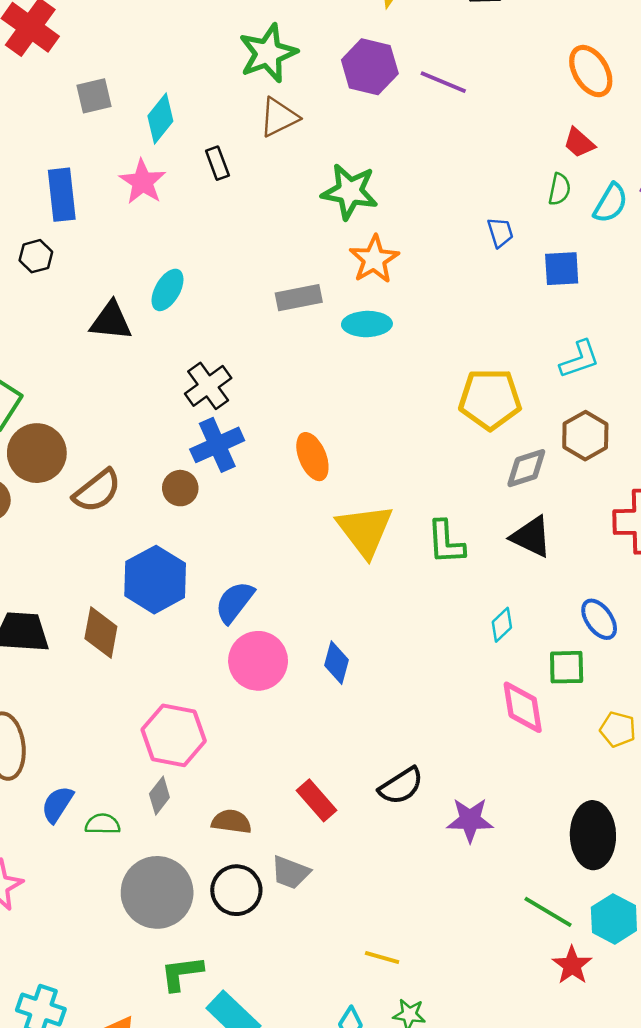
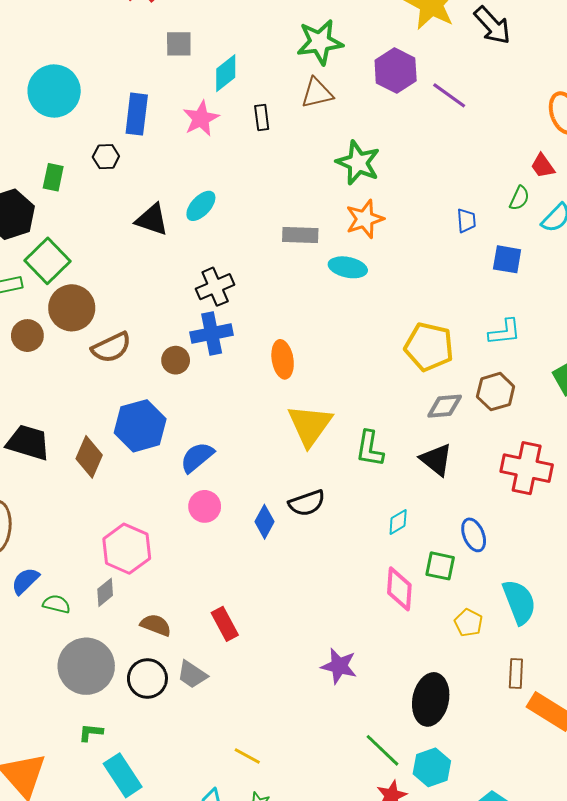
pink circle: (258, 661) -> (205, 506), size x0.7
black semicircle: (401, 786) -> (307, 503), moved
green L-shape: (182, 973) -> (91, 732), size x0.7

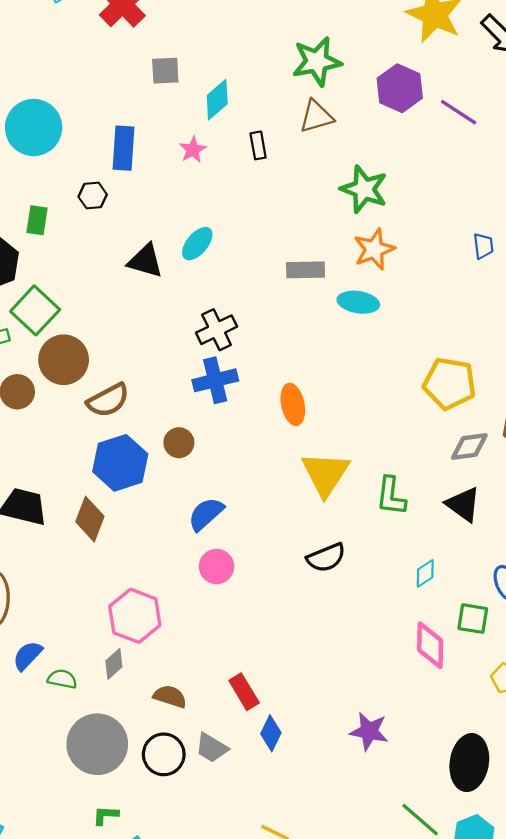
pink star: (201, 119) -> (193, 150), size x0.7
brown circle: (176, 360) -> (179, 443), moved
blue hexagon: (140, 426) -> (120, 463), moved
blue diamond: (265, 522) -> (271, 733), moved

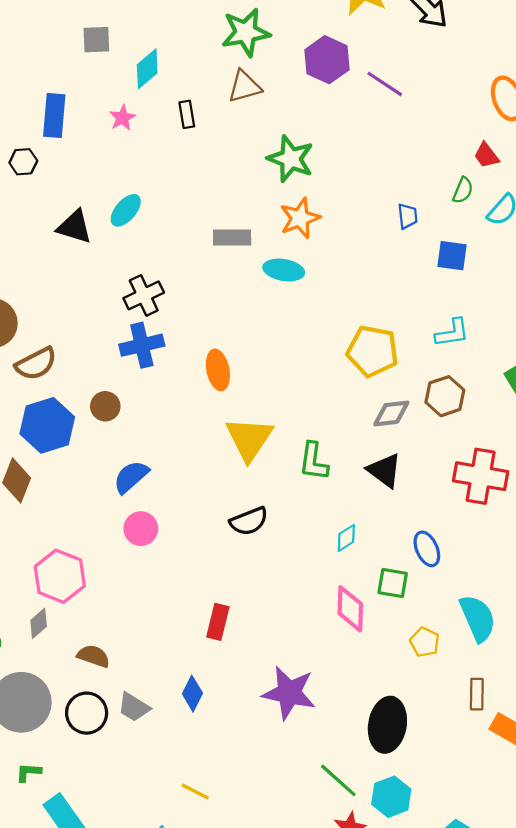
red rectangle: (244, 692) -> (218, 622), moved, turned 44
purple star: (369, 731) -> (289, 693), size x1.4

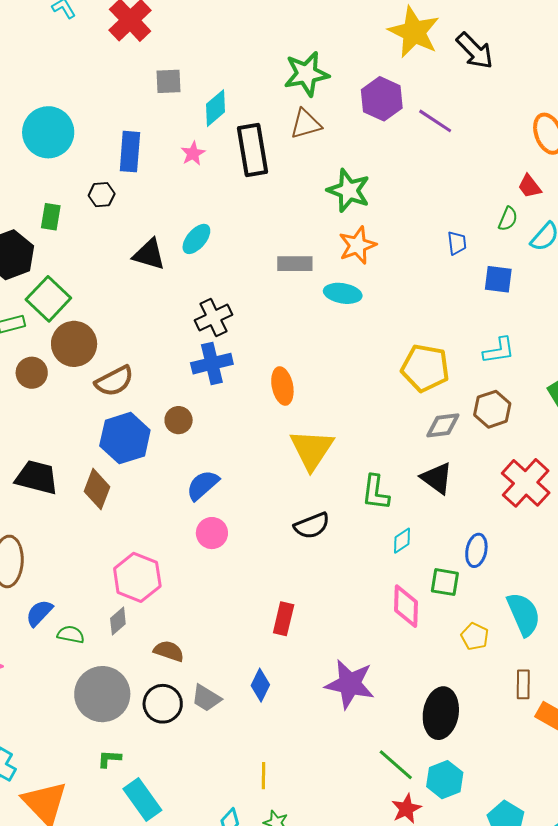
black rectangle: (187, 114) -> (252, 150), size x2.0
green L-shape: (314, 461) -> (376, 492), moved
red cross: (481, 476) -> (526, 483), turned 33
blue ellipse: (427, 549) -> (476, 550), turned 36
yellow line: (195, 791) -> (263, 776), turned 64

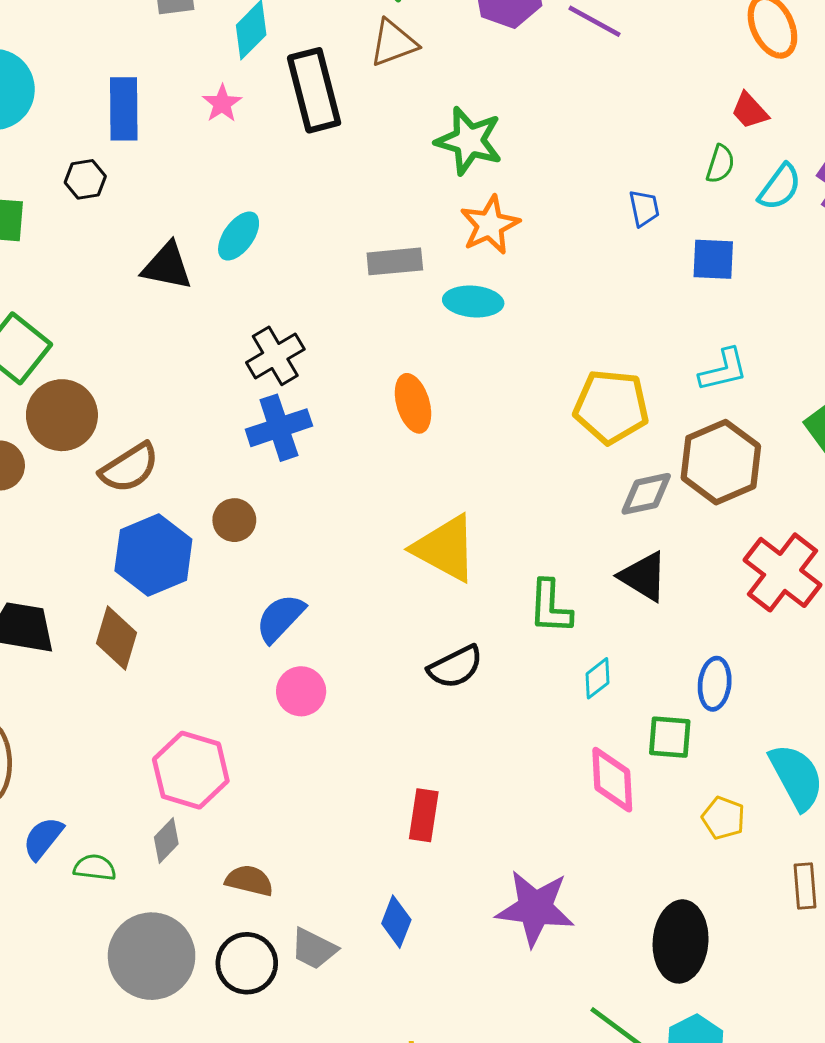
orange ellipse: (282, 386) -> (413, 403), moved
brown hexagon: (492, 409) -> (721, 462), size x1.4
yellow triangle: (312, 449) -> (445, 548), turned -30

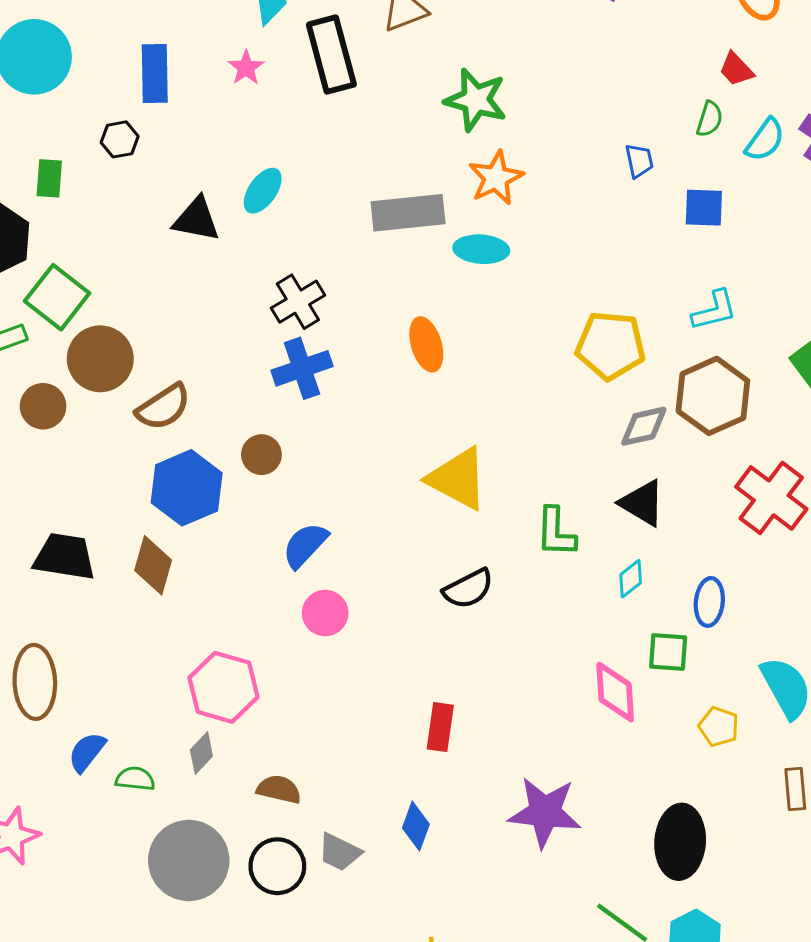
gray rectangle: (395, 261) -> (408, 213), size x1.4
cyan diamond: (598, 678) -> (631, 579), moved

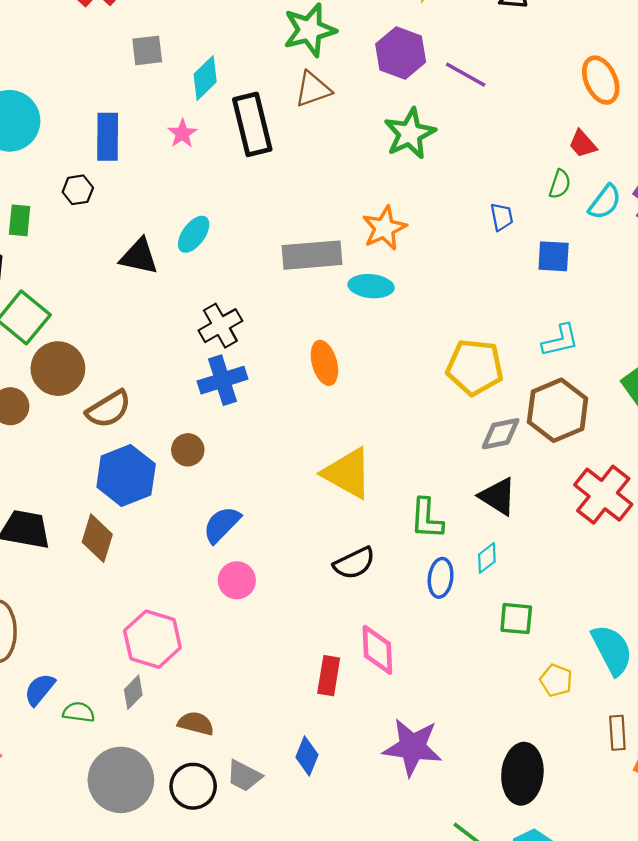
green star: (476, 100) -> (410, 134), moved, turned 30
blue ellipse: (709, 602) -> (441, 578), moved
pink diamond: (615, 692) -> (377, 650), moved

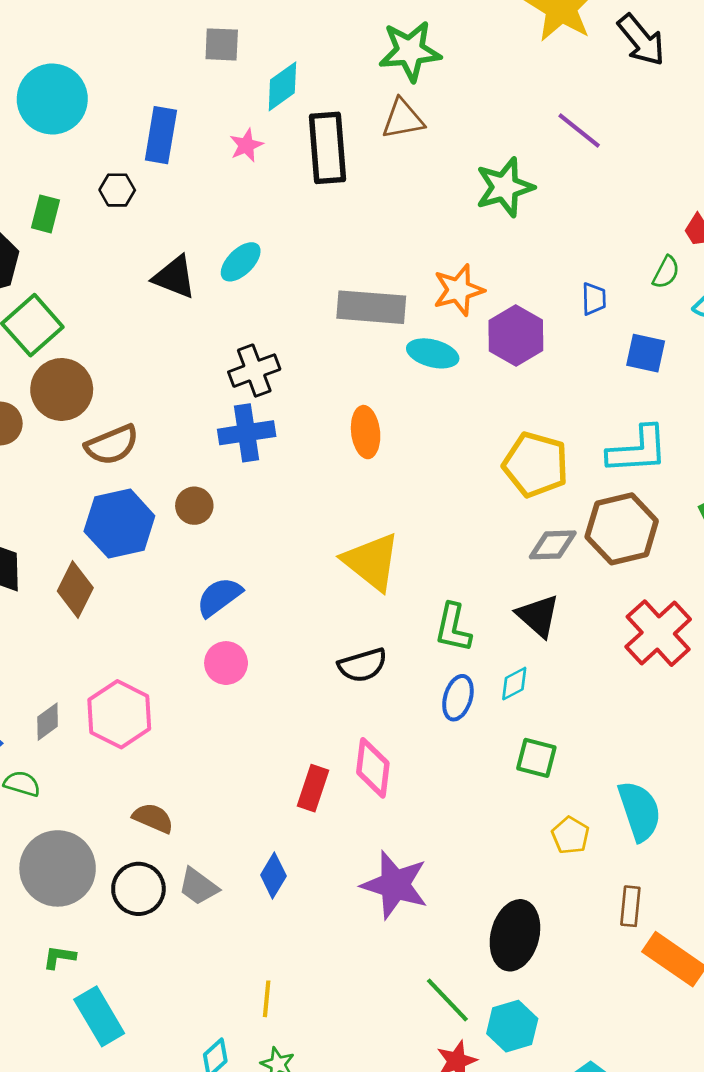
purple hexagon: (401, 53) -> (516, 336), moved
cyan L-shape: (560, 340) -> (638, 450), size x1.4
gray diamond: (133, 692) -> (48, 722), moved

